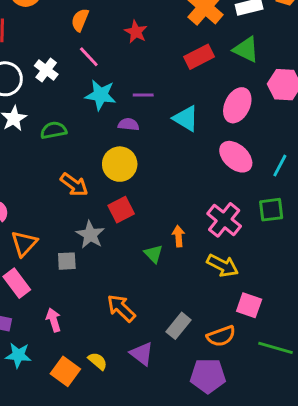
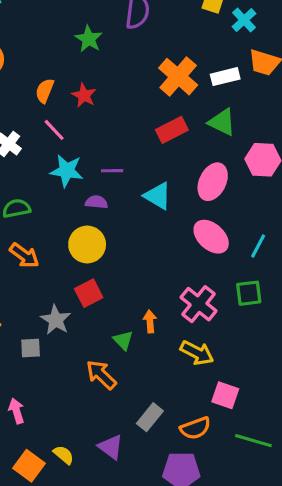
red star: (136, 32) -> (84, 95), moved
orange arrow: (74, 185) -> (24, 255), moved
orange arrow: (121, 308) -> (101, 375), moved

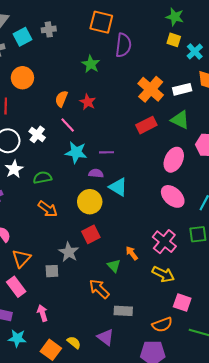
cyan triangle: (158, 196) -> (118, 187), moved
orange arrow: (150, 321) -> (132, 253), turned -32
gray rectangle: (150, 417) -> (123, 311), moved, turned 54

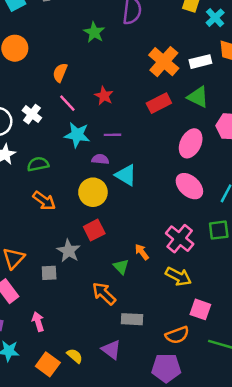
red star: (88, 102) -> (104, 96), moved

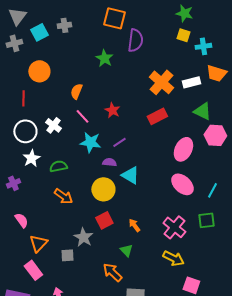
cyan cross: (215, 18) -> (203, 46), turned 35
green triangle: (198, 97) -> (202, 111), moved
purple line: (112, 135) -> (119, 142), turned -32
orange arrow: (142, 252) -> (134, 225), moved

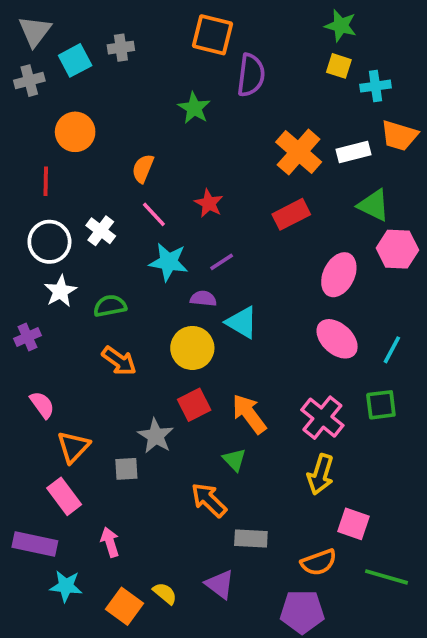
orange arrow: (134, 225) -> (249, 414), size x1.6
yellow arrow: (173, 258) -> (321, 474), turned 80

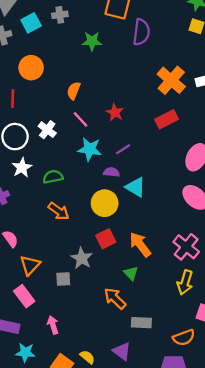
green star: (194, 108) -> (92, 41), moved, turned -30

